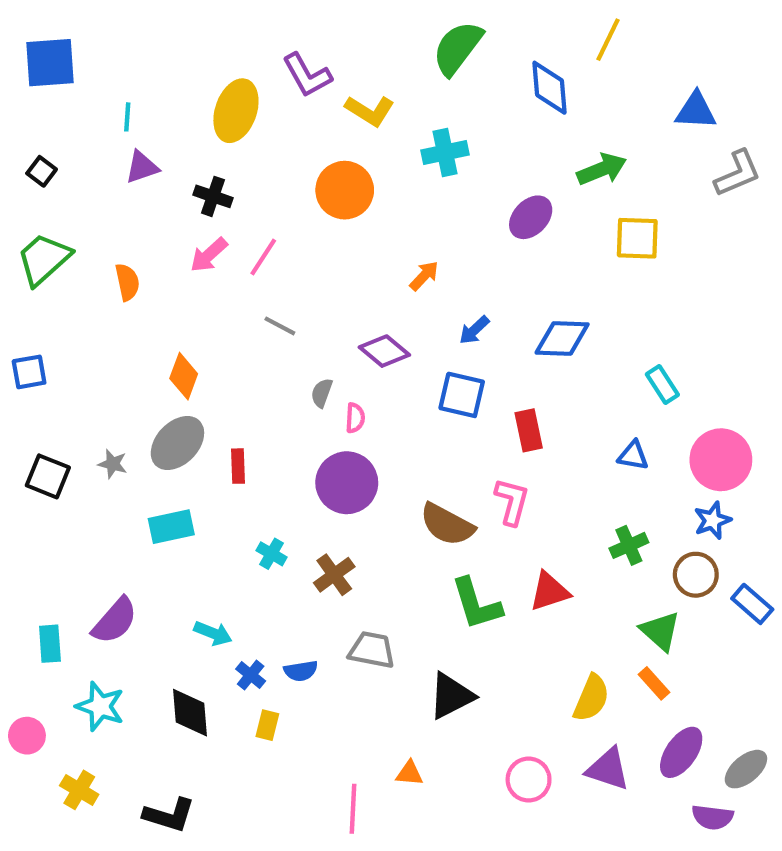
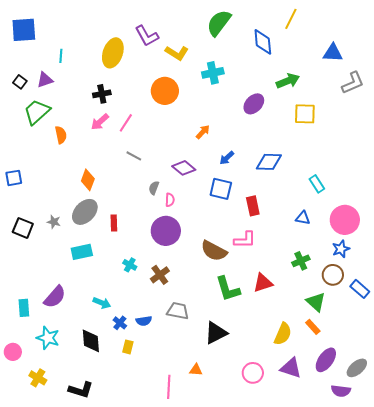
purple triangle: (142, 167) -> (45, 80), moved
black cross: (213, 196) -> (102, 94), turned -30
green trapezoid: (44, 259) -> (37, 112), moved
pink L-shape: (512, 502) -> (245, 240), turned 75

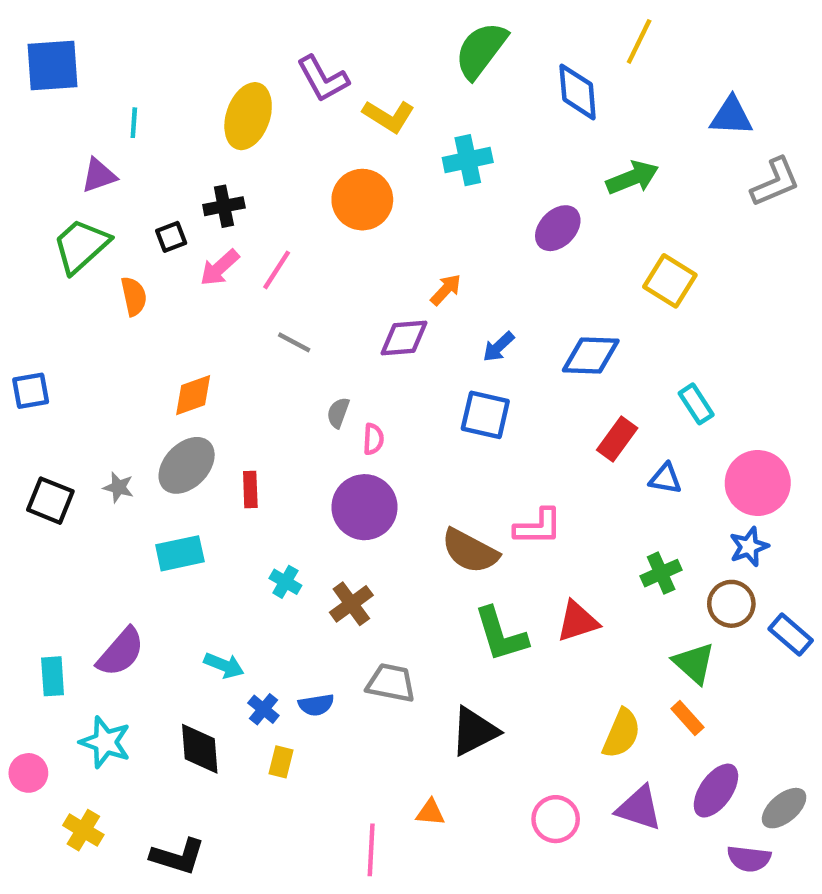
black square: (20, 82) -> (171, 237), moved, turned 32
yellow square: (305, 114) -> (670, 281), moved, turned 30
purple diamond: (184, 168) -> (404, 338), moved, turned -45
orange diamond: (88, 180) -> (193, 395), turned 50
red rectangle: (253, 206) -> (617, 439), moved, turned 48

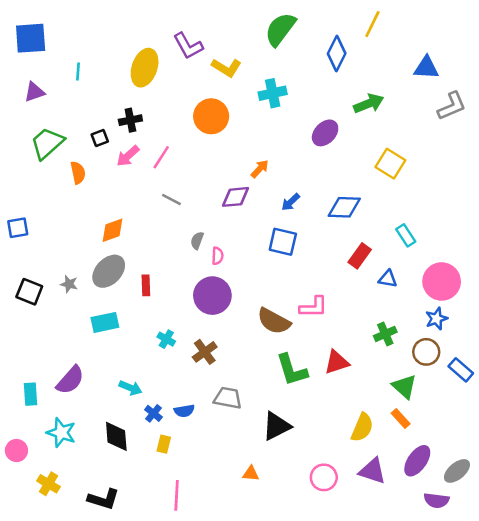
blue diamond: (578, 92) -> (337, 54), turned 32
purple triangle: (99, 175) -> (34, 92), moved
pink line: (371, 850) -> (177, 495), moved

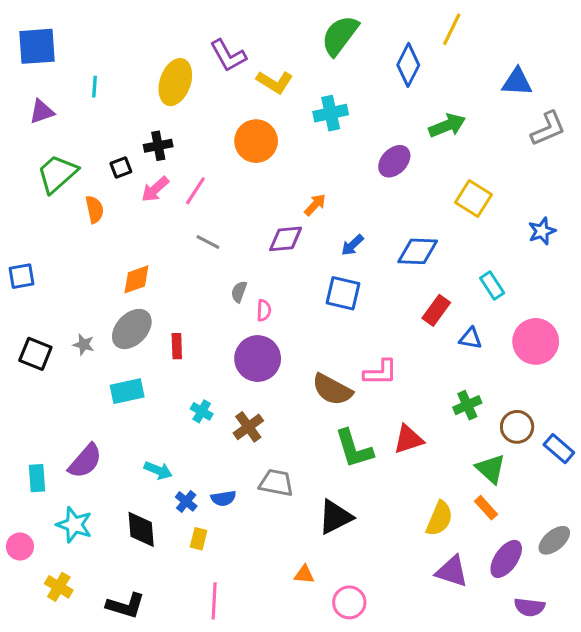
blue star: (436, 319) -> (542, 231), moved
gray ellipse: (457, 471) -> (554, 540), moved
pink circle: (324, 477) -> (349, 602), moved

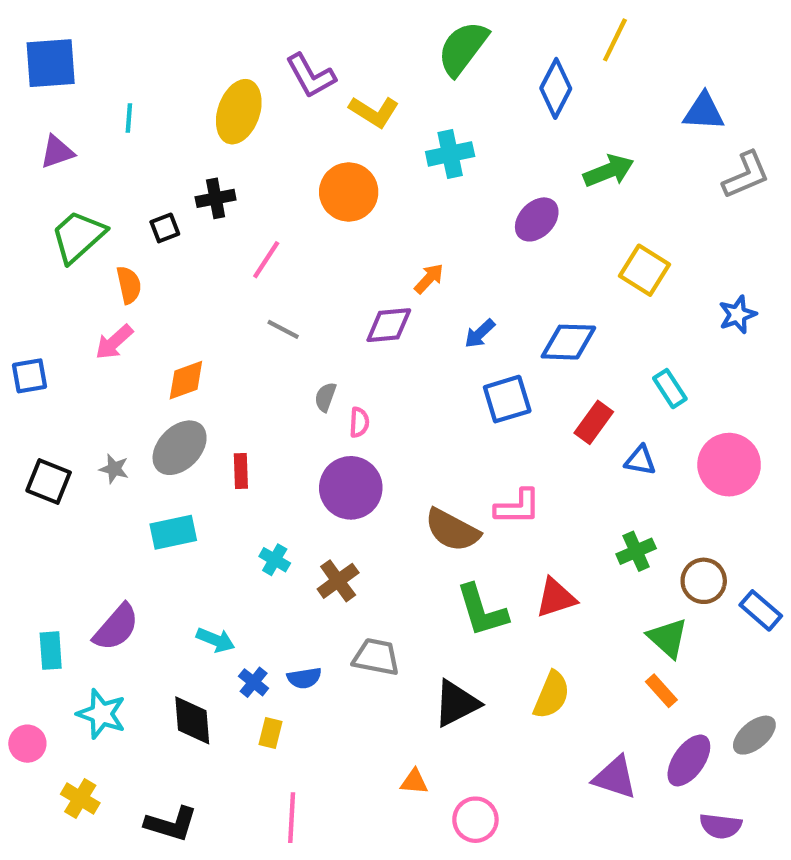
pink arrow: (155, 189) -> (114, 342), moved
blue square: (343, 293) -> (507, 399), moved, turned -30
yellow semicircle: (439, 519) -> (552, 695), moved

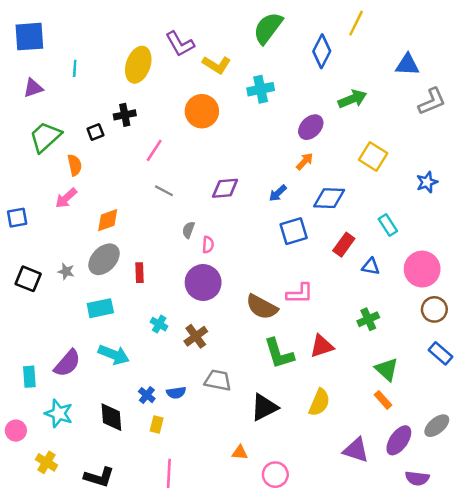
orange arrow: (429, 279) -> (305, 161), moved
brown circle: (704, 581) -> (434, 309), moved
cyan arrow: (216, 640) -> (114, 355), moved, size x1.4

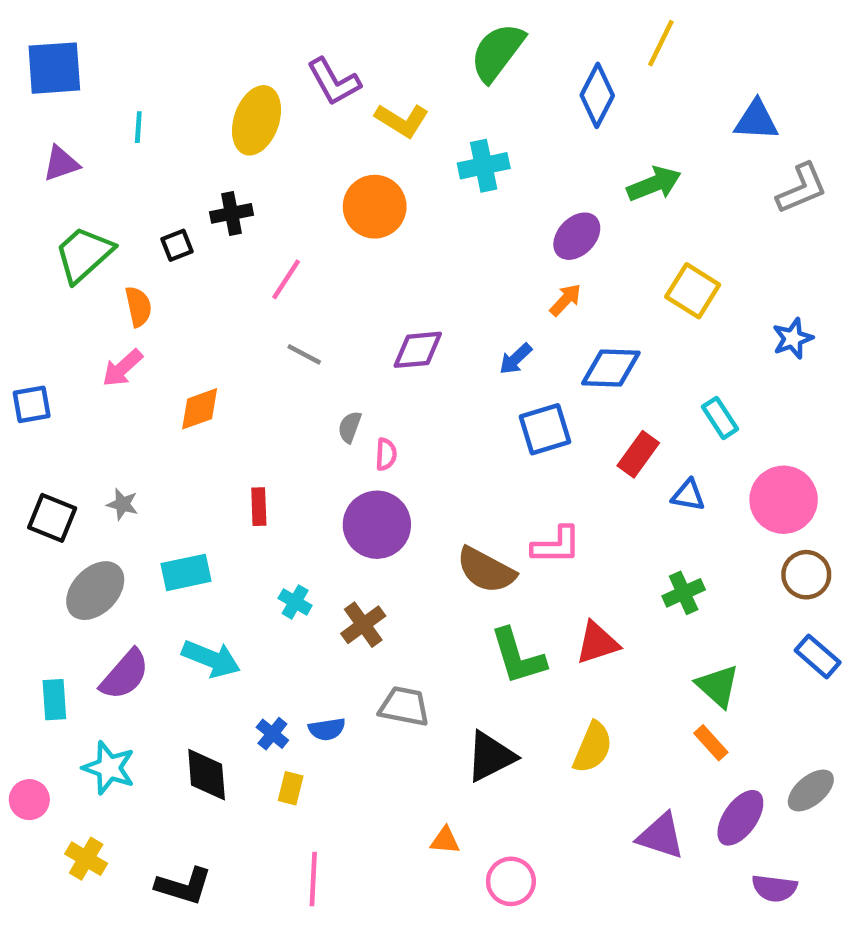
gray ellipse: (104, 259) -> (95, 591), moved

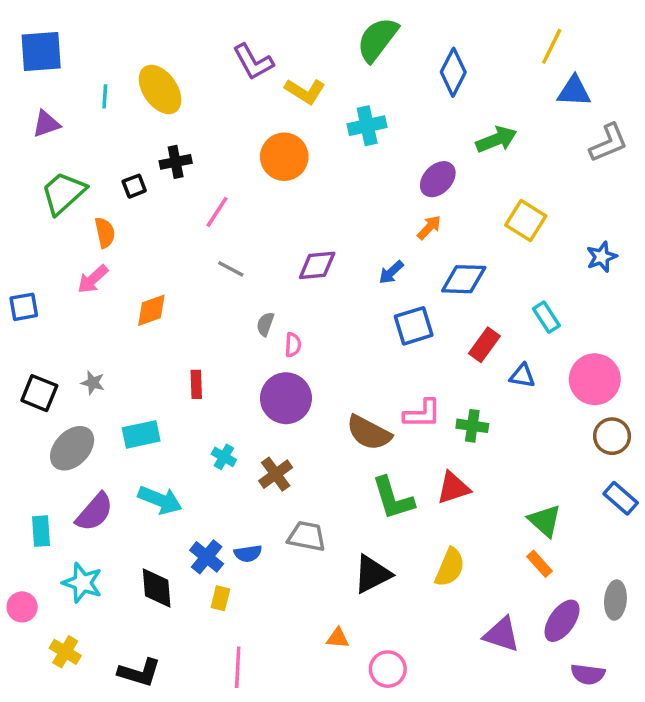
yellow line: (661, 43) -> (552, 46), moved
yellow ellipse: (257, 120) -> (160, 89), moved, turned -54
green cross: (684, 593) -> (472, 426), moved, turned 32
blue cross: (272, 734) -> (207, 557), size x1.4
gray ellipse: (811, 791) -> (615, 600), turned -45

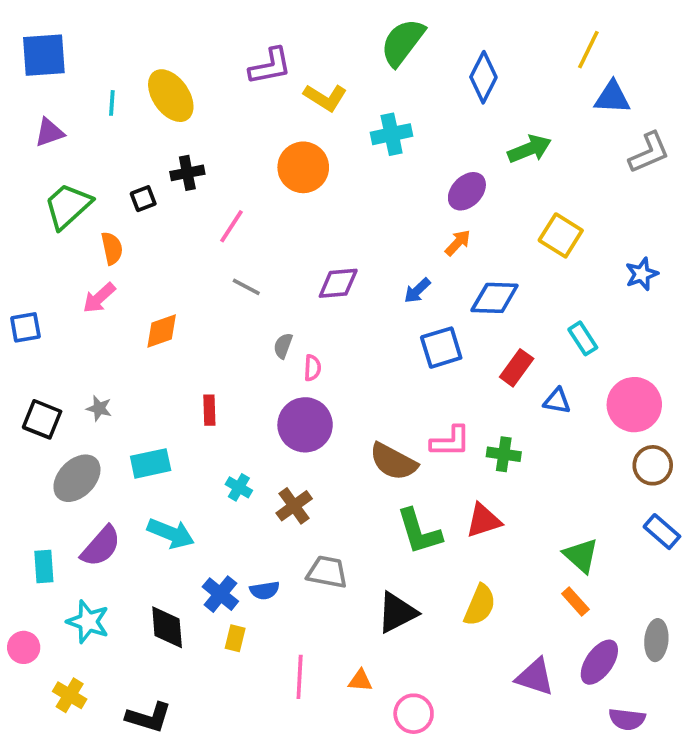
purple L-shape: (253, 62) -> (270, 66), turned -72
pink line: (238, 667) -> (300, 677), moved

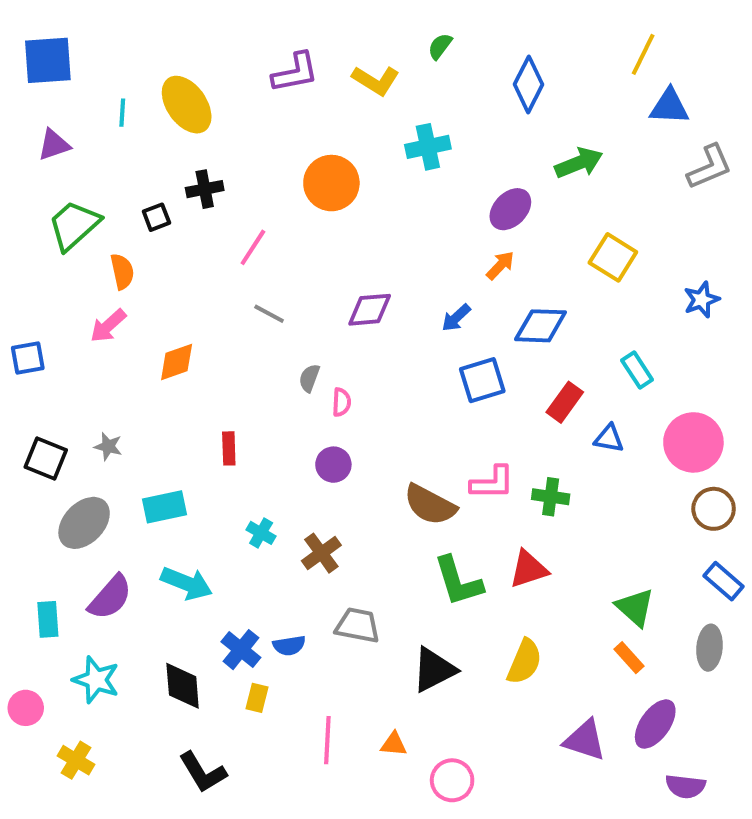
green semicircle: (403, 42) -> (440, 46), size x0.5
yellow L-shape: (325, 97) -> (376, 80), moved
purple circle: (305, 425) -> (333, 465), size x0.6
gray ellipse: (656, 640) -> (710, 648), moved
black L-shape: (149, 717) -> (203, 772), moved, turned 42

